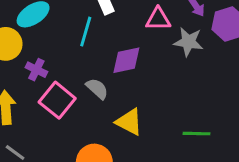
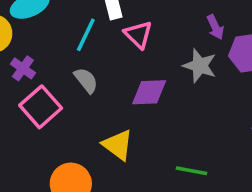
pink triangle: (158, 19) -> (138, 35), moved, turned 36
purple diamond: (126, 60) -> (149, 92), moved
gray semicircle: (97, 89) -> (86, 80), moved

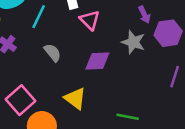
cyan line: (86, 35) -> (39, 17), moved
pink square: (41, 107) -> (21, 100), moved

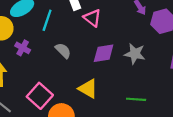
gray star: (133, 42) -> (135, 54), moved

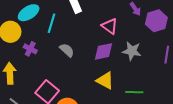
pink triangle: (92, 18) -> (110, 26), moved
yellow triangle: (88, 89) -> (105, 81), moved

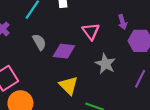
purple diamond: (104, 51) -> (64, 51), moved

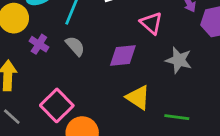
gray semicircle: (39, 42) -> (75, 46), moved

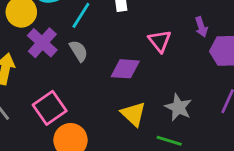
purple cross: (39, 44) -> (42, 43), size x1.5
gray star: (179, 60) -> (178, 107), moved

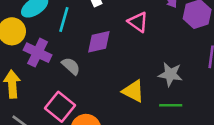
gray semicircle: (79, 51) -> (71, 66), moved
purple diamond: (125, 69) -> (99, 42), moved

